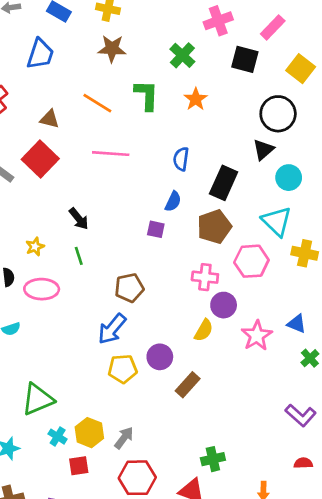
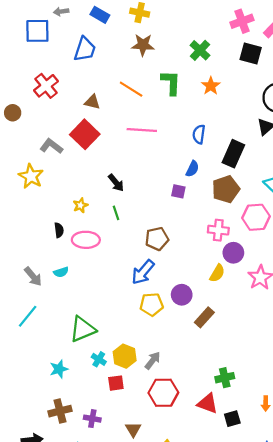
pink cross: (218, 21) -> (242, 21), moved

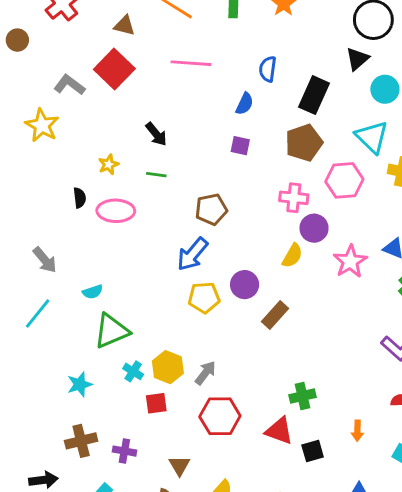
blue semicircle: (192, 169) -> (245, 104), moved
green line: (116, 213) -> (156, 175), turned -64
cyan semicircle: (61, 272) -> (93, 292), moved

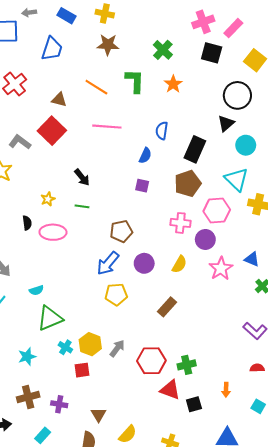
purple circle: (314, 228) -> (205, 239), moved
purple circle: (245, 285) -> (144, 263), moved
red hexagon: (220, 416) -> (151, 361), moved

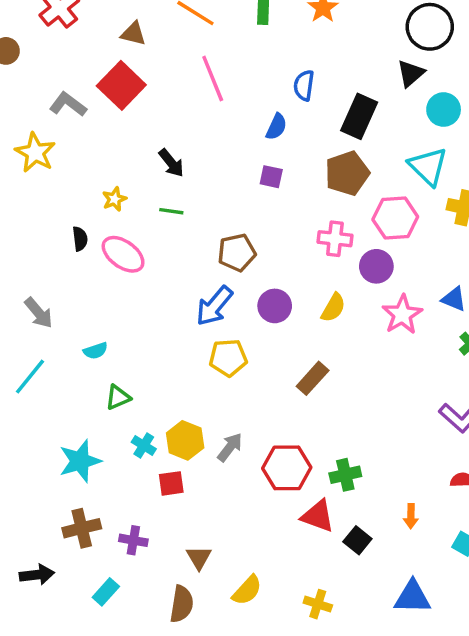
pink line: (107, 127) -> (213, 79), turned 64
pink ellipse: (53, 232) -> (123, 254), turned 35
green triangle: (50, 318) -> (118, 397), size x0.6
cyan star: (27, 357) -> (80, 461), size x1.4
black square: (194, 404) -> (357, 540), turned -35

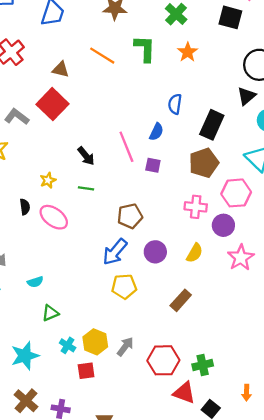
pink line: (213, 79) -> (126, 147), moved
brown cross: (82, 528) -> (26, 401), turned -35

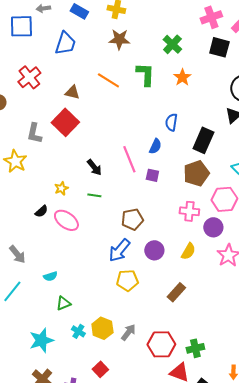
gray L-shape: (17, 117) -> (34, 133), turned -115
black semicircle: (25, 207) -> (41, 211), turned 56
red square: (86, 371) -> (100, 369), moved, turned -35

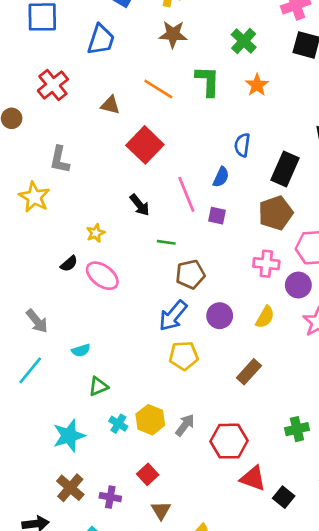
red square: (65, 122) -> (145, 145), moved
green line: (94, 195) -> (166, 242), moved
green cross: (195, 348) -> (297, 429), moved

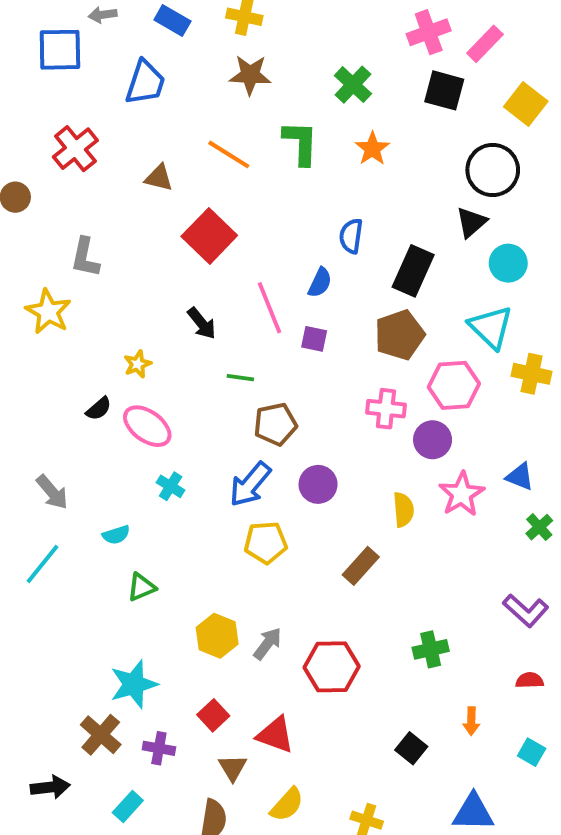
yellow semicircle: (265, 317) -> (403, 510), moved, turned -35
cyan cross: (118, 424) -> (171, 486), moved
cyan star: (69, 436) -> (134, 684), moved
red triangle: (253, 478) -> (275, 735), moved

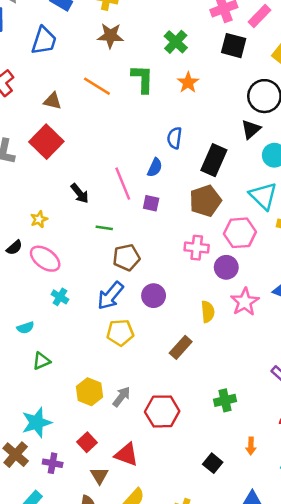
red square: (209, 236) -> (46, 142), moved

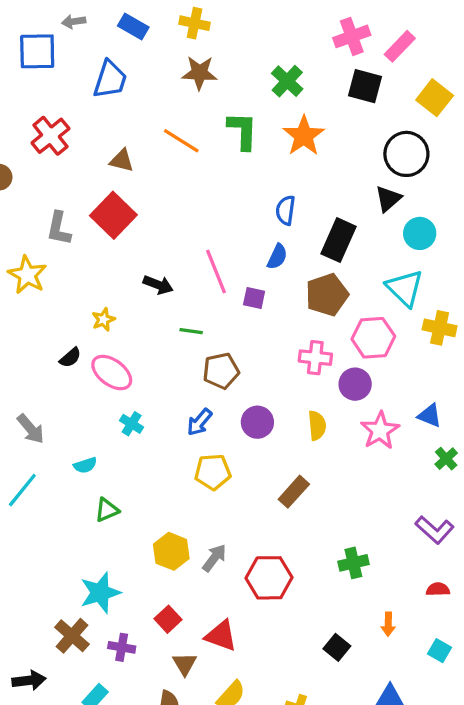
orange star: (188, 83) -> (304, 136), size x1.4
blue semicircle: (155, 168) -> (277, 257), moved
black arrow: (80, 193) -> (158, 285), turned -30
blue arrow: (110, 296) -> (199, 422), size x0.7
yellow semicircle: (208, 312) -> (317, 425), moved

